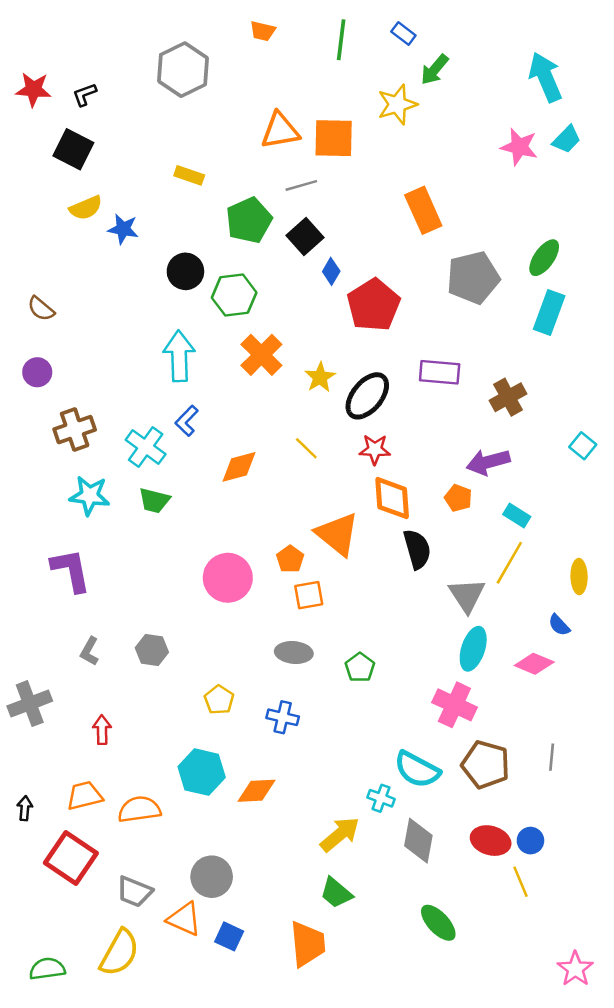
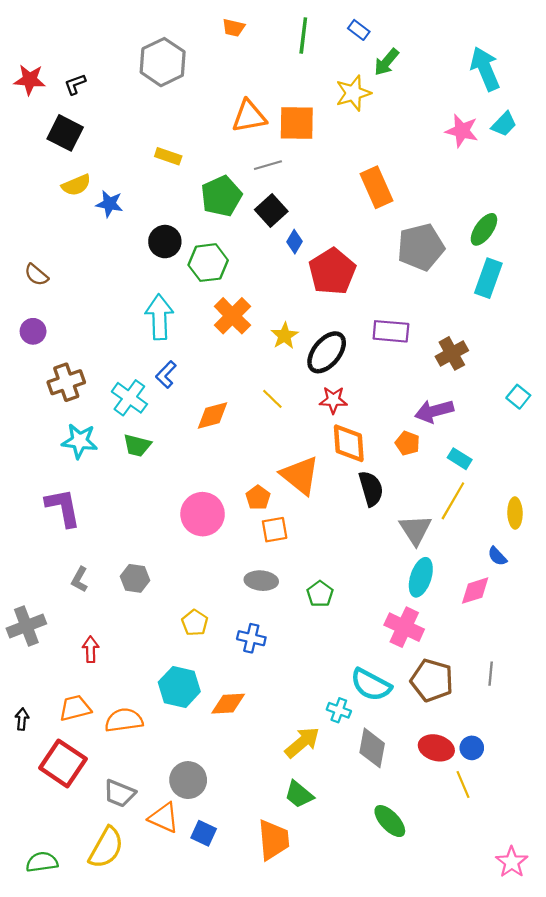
pink diamond: (534, 664) -> (475, 591), turned -40

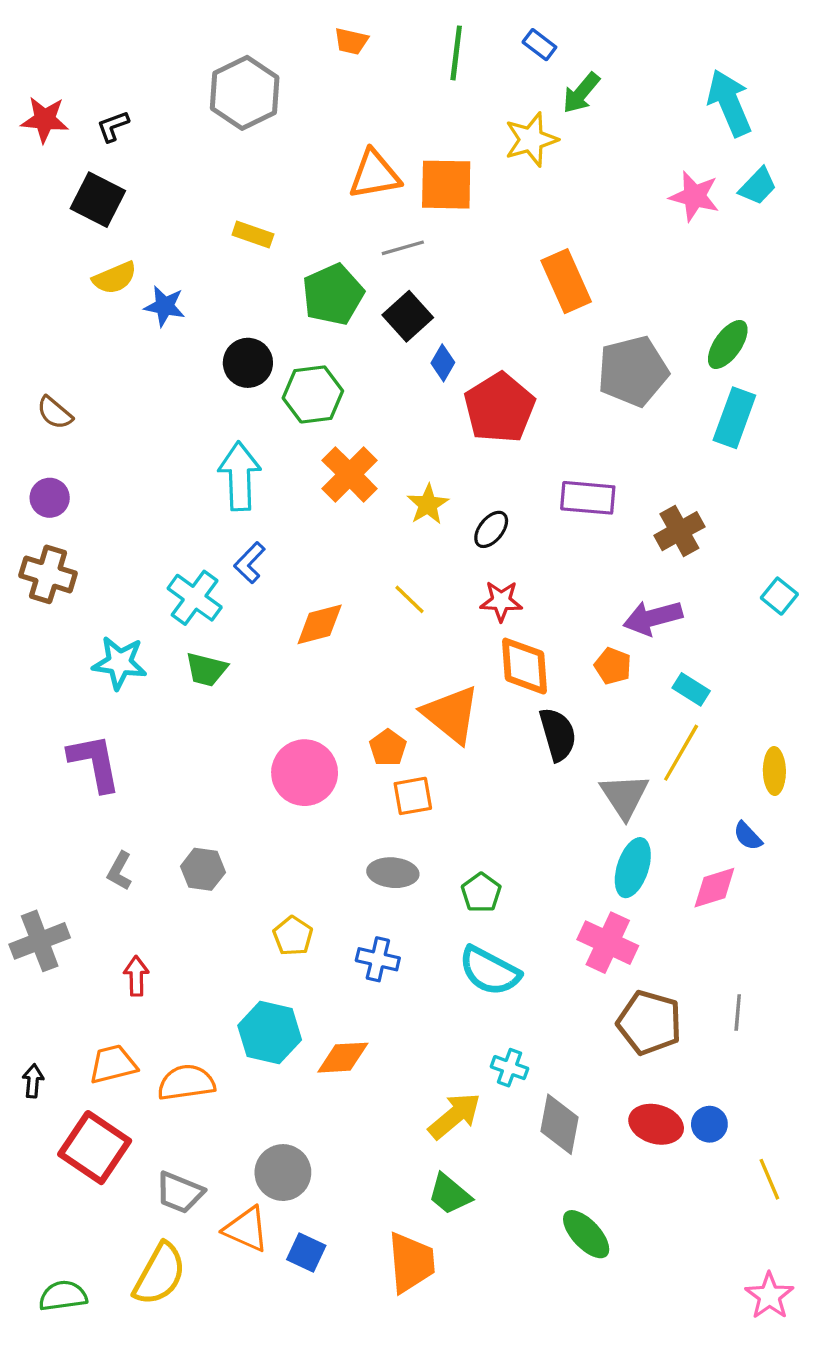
black ellipse: (327, 352) -> (491, 529), size x0.6
brown cross: (66, 382) -> (48, 574), moved, turned 36
cyan semicircle: (371, 685) -> (489, 971), moved
yellow line: (463, 784) -> (769, 1179), moved

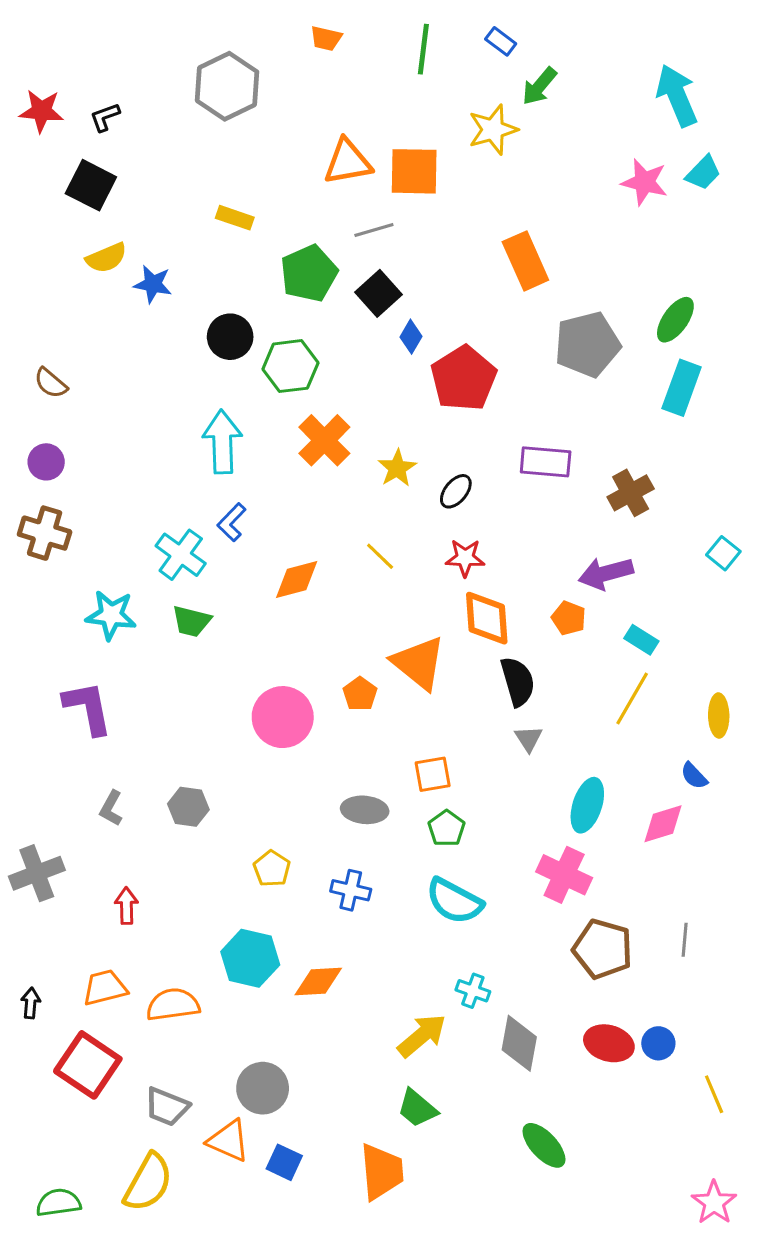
orange square: (413, 796) -> (433, 774), moved
gray triangle: (624, 796) -> (529, 739), moved, size x0.6

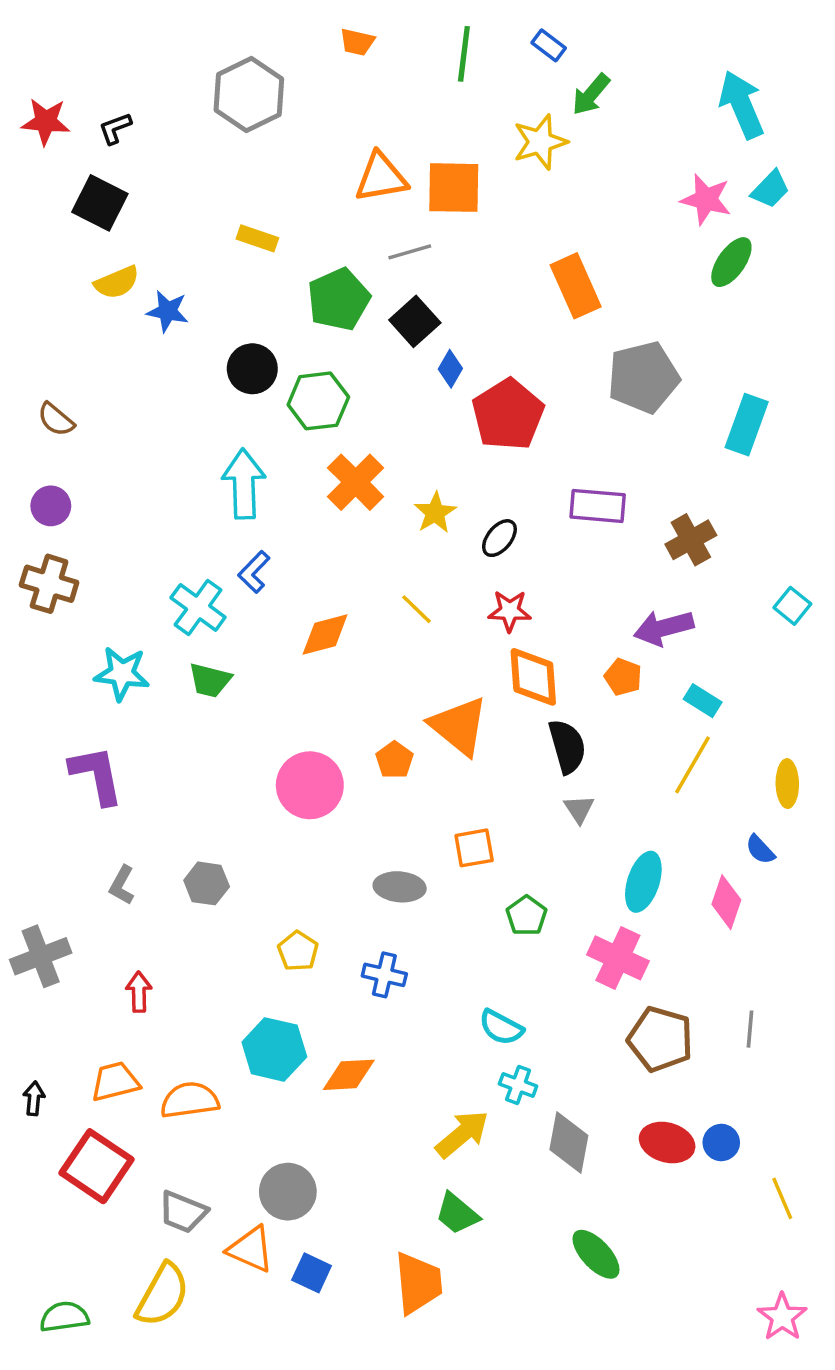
green ellipse: (675, 320) -> (731, 262), moved
pink diamond: (663, 824) -> (726, 902), turned -54
green pentagon: (447, 828) -> (527, 916), moved
cyan semicircle: (454, 901) -> (501, 1027), moved, size x0.7

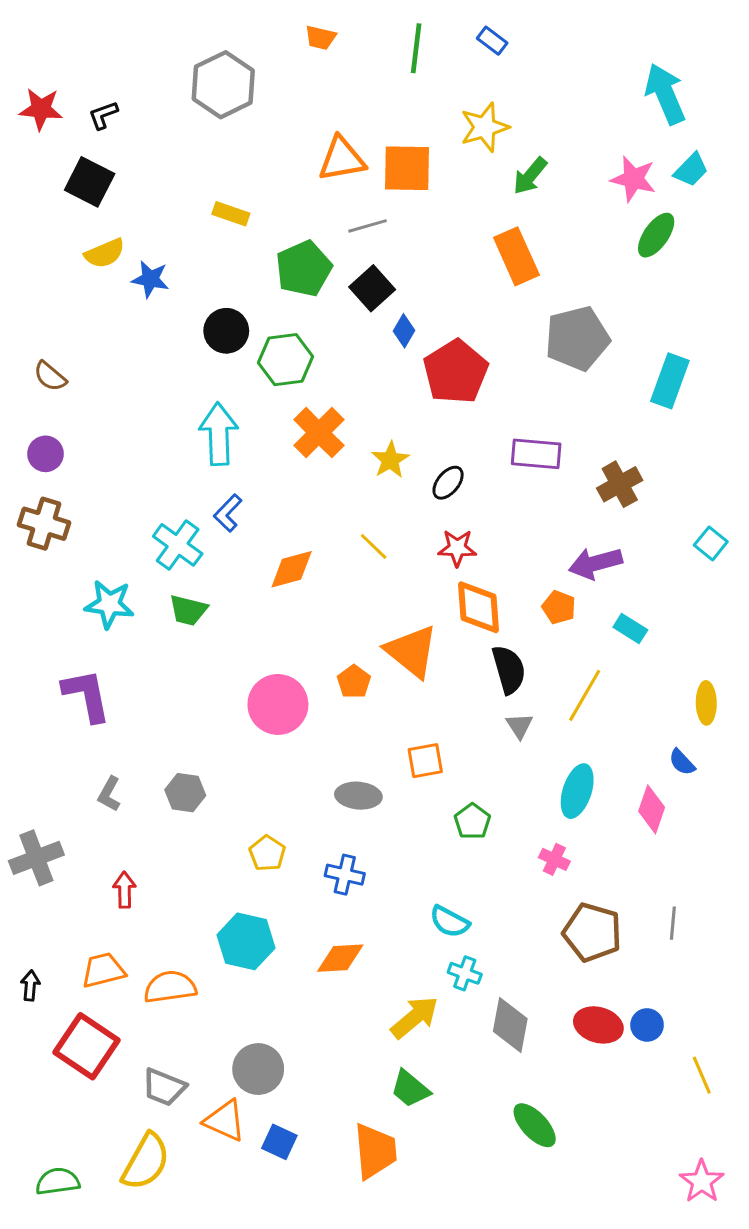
green arrow: (591, 94) -> (530, 176), moved
yellow line: (692, 765) -> (585, 695), moved
pink cross: (618, 958) -> (554, 859), size x0.6
orange diamond: (349, 1075) -> (340, 958), moved

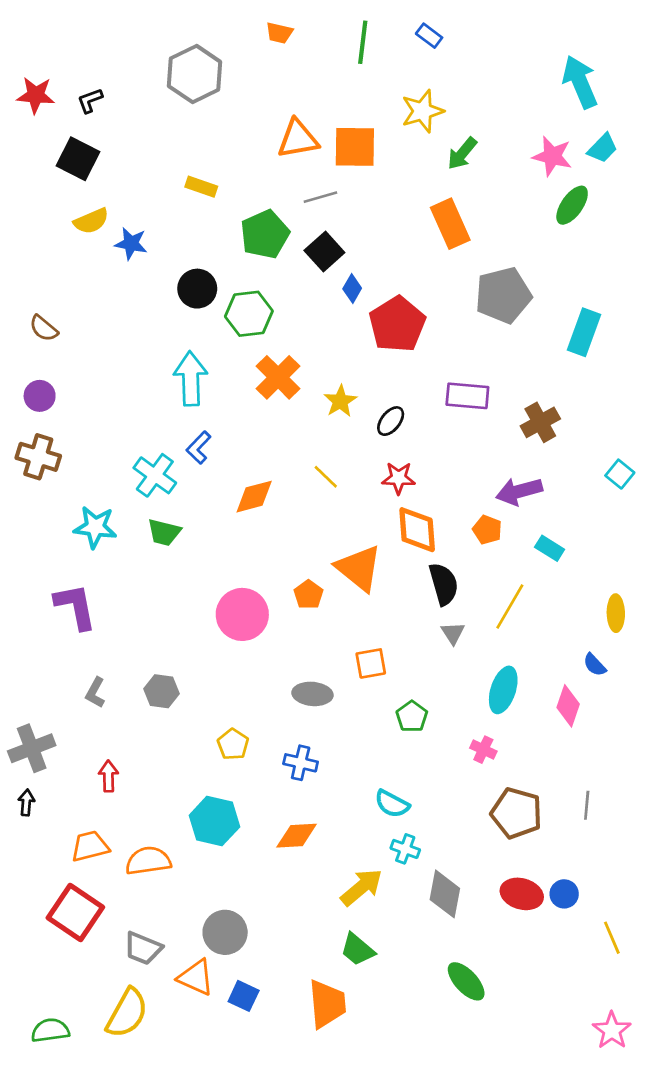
black arrow: (30, 985) -> (26, 803), moved

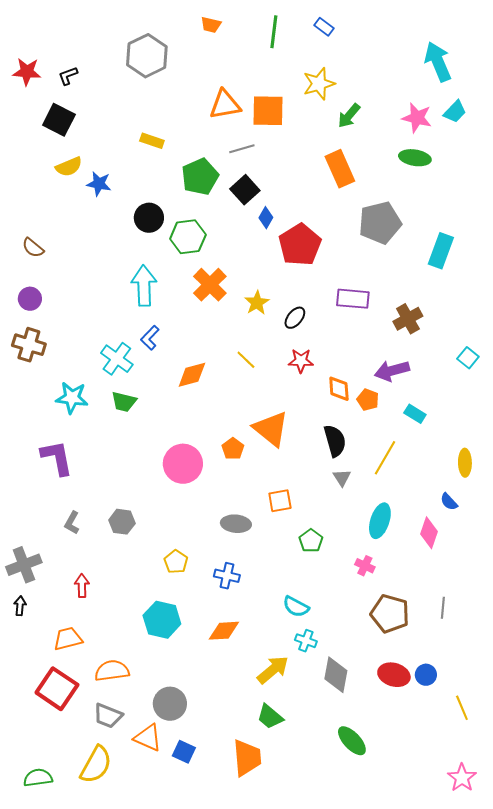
green ellipse: (572, 205) -> (415, 158), moved, turned 64
orange diamond: (417, 530) -> (339, 389), moved, size x0.7
orange semicircle: (148, 861) -> (112, 671), moved

